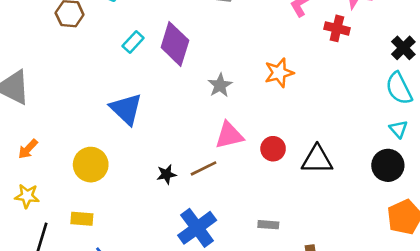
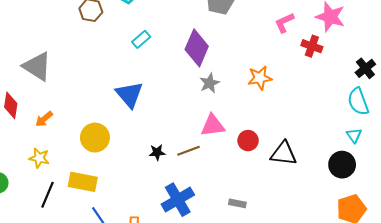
purple diamond: (175, 44) -> (197, 48), moved
yellow rectangle: (82, 219) -> (83, 182), size x1.5

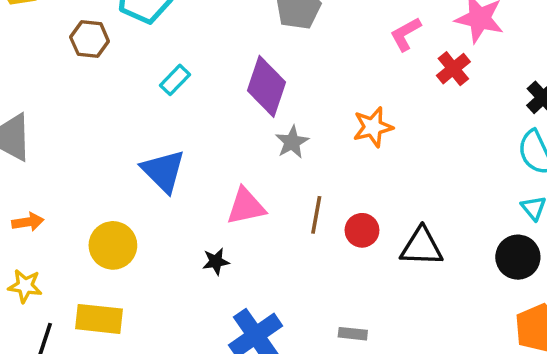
red cross: (312, 46) -> (453, 69), turned 36
orange arrow: (44, 119) -> (28, 222), turned -144
pink triangle: (213, 125) -> (246, 206), moved
brown line: (188, 151) -> (316, 215), moved, turned -55

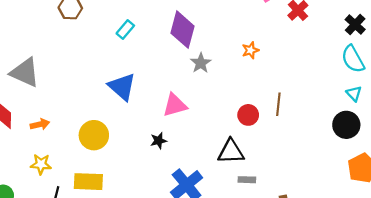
orange star: (373, 127) -> (250, 50), size x0.7
brown line: (316, 215) -> (278, 104), moved
black triangle: (422, 247) -> (231, 152), moved

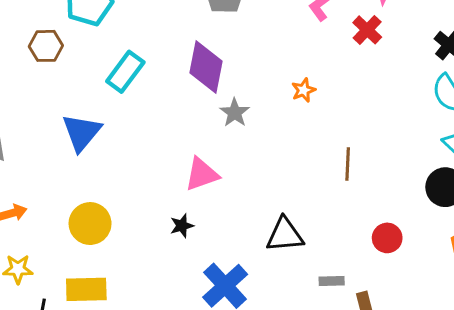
cyan rectangle: (125, 29) -> (125, 72), size x1.5
blue triangle: (122, 87) -> (82, 132), moved, turned 32
red circle: (248, 115) -> (387, 238), moved
gray rectangle: (247, 180) -> (332, 281), moved

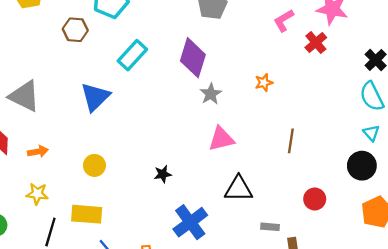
pink triangle: (202, 174) -> (221, 139), moved
yellow circle: (90, 224) -> (94, 165), size x0.7

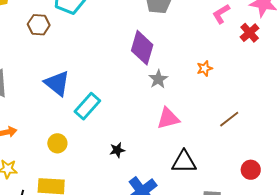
cyan rectangle: (132, 55) -> (87, 106), moved
blue triangle: (95, 97) -> (57, 83), turned -36
brown line: (291, 141) -> (229, 119), turned 45

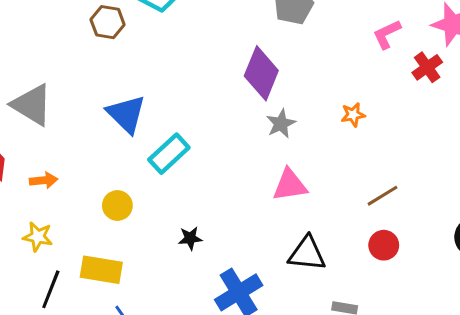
black star: (117, 150) -> (190, 238), moved
red circle: (251, 170) -> (384, 245), moved

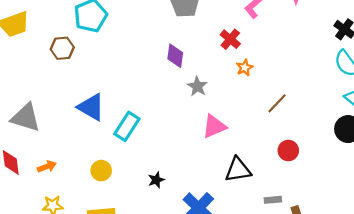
red cross: (427, 67) -> (230, 39), moved
purple diamond: (261, 73) -> (175, 56), size x0.7
brown line: (383, 196) -> (277, 103), moved

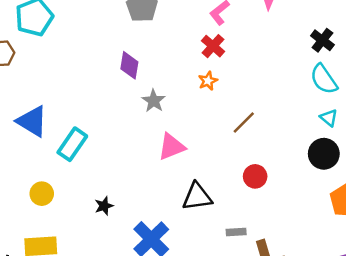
red cross: (230, 39) -> (213, 46), moved

